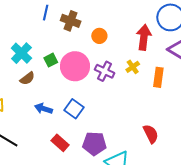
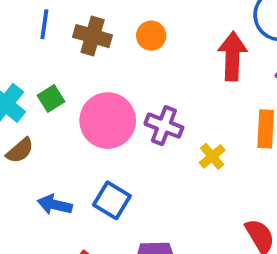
orange circle: (99, 36) -> (151, 36), moved
green square: (51, 60) -> (51, 98), moved
yellow cross: (133, 67) -> (212, 156), moved

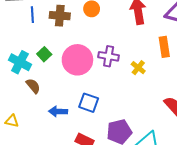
brown semicircle: (20, 151) -> (33, 86), turned -77

